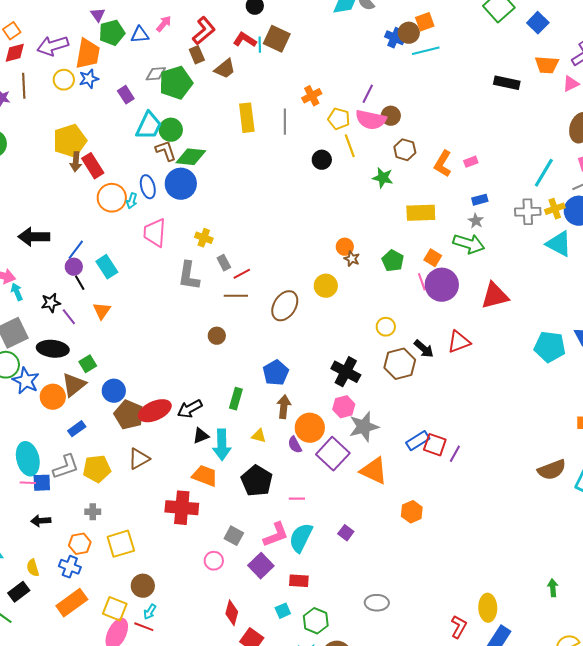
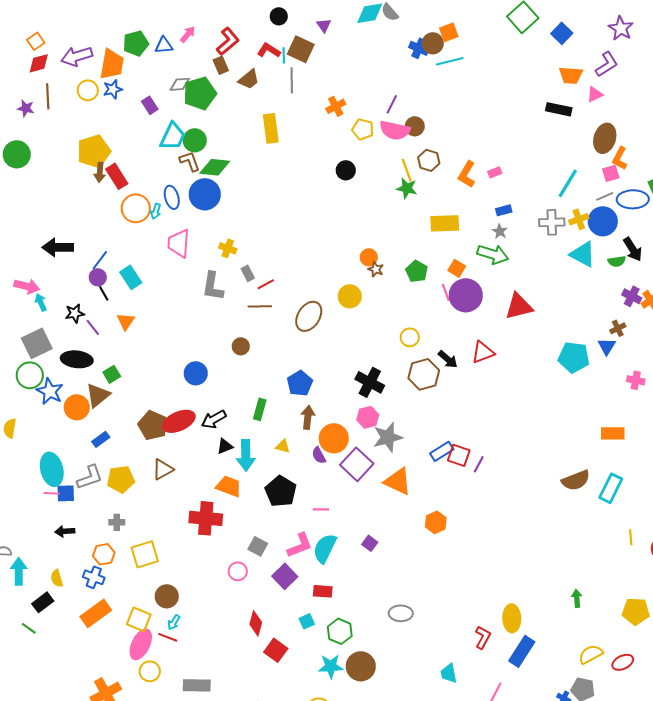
purple triangle: (98, 15) -> (324, 25), moved
black rectangle: (507, 83) -> (559, 109), moved
gray line: (285, 122) -> (292, 80), moved
yellow line: (350, 146) -> (407, 170), moved
blue circle: (114, 391) -> (196, 373), moved

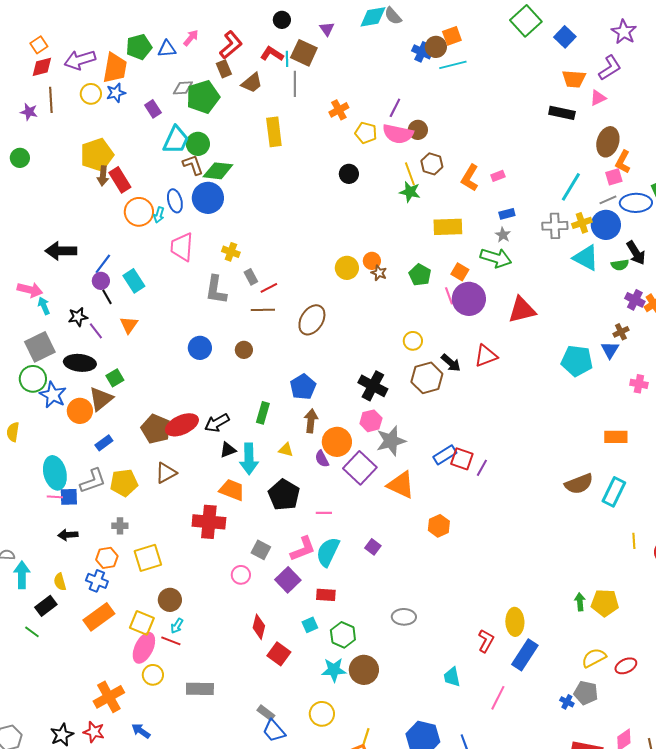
green circle: (17, 154) -> (20, 158), size x0.7
yellow circle: (350, 296) -> (347, 268), moved
blue circle: (196, 373) -> (200, 348), moved
yellow pentagon: (636, 611) -> (605, 603), moved

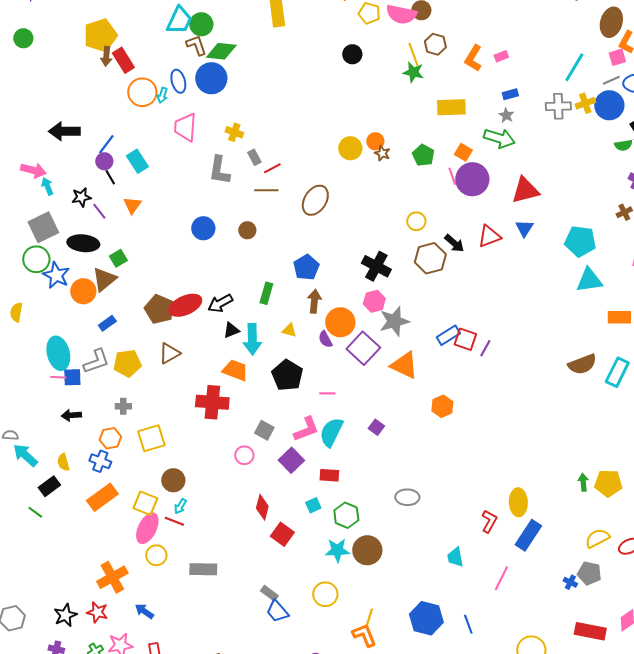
cyan triangle: (586, 258) -> (589, 280), moved, turned -36
blue triangle: (610, 350) -> (524, 228), moved
cyan arrow: (22, 575) -> (25, 455), turned -48

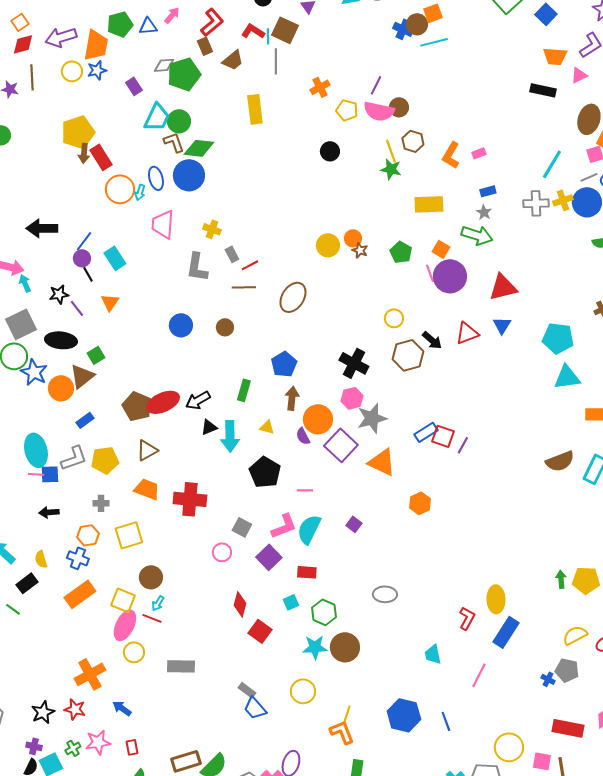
orange trapezoid: (235, 370) -> (147, 489), moved

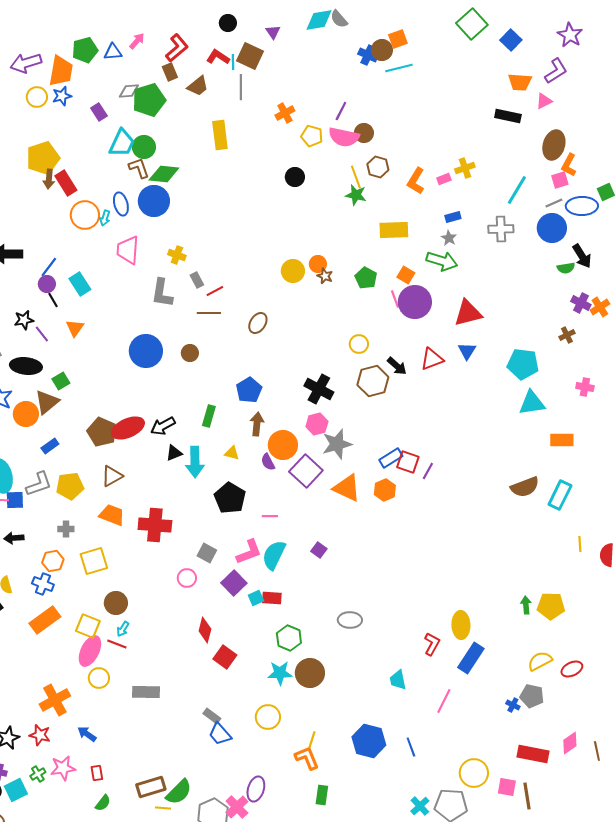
yellow cross: (563, 200) -> (465, 168), moved
brown ellipse: (293, 297) -> (258, 323), size x0.7
blue circle: (181, 325) -> (146, 351), size x1.4
orange hexagon: (420, 503) -> (385, 490), moved
cyan square: (291, 602) -> (256, 598), moved

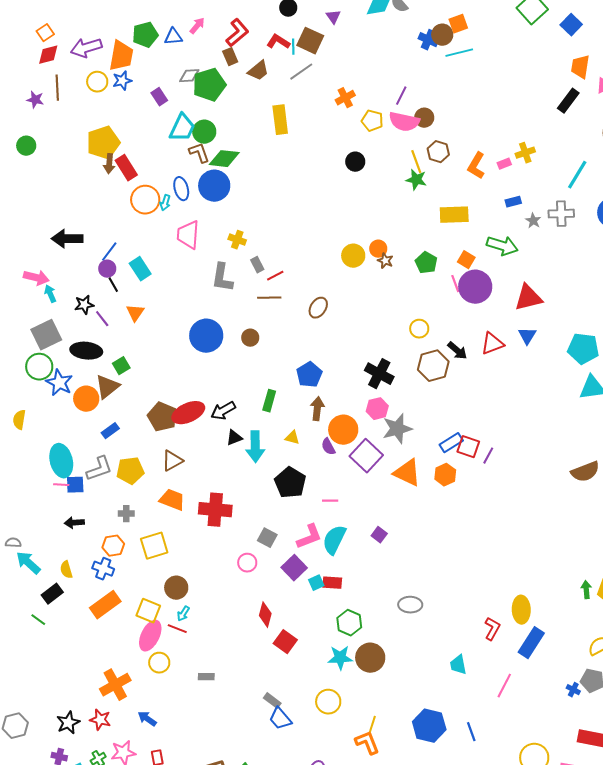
orange trapezoid: (520, 82) -> (580, 67), turned 95
gray line: (241, 87) -> (301, 72), turned 55
black rectangle: (508, 116) -> (568, 101), turned -65
gray star: (449, 238) -> (533, 221), moved
gray rectangle: (146, 692) -> (206, 677), size x0.6

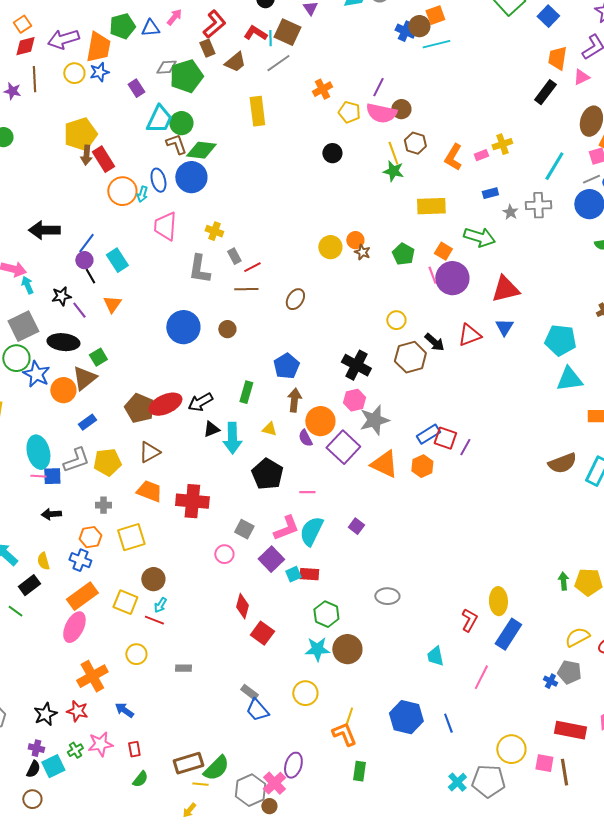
pink ellipse: (150, 636) -> (74, 627), moved

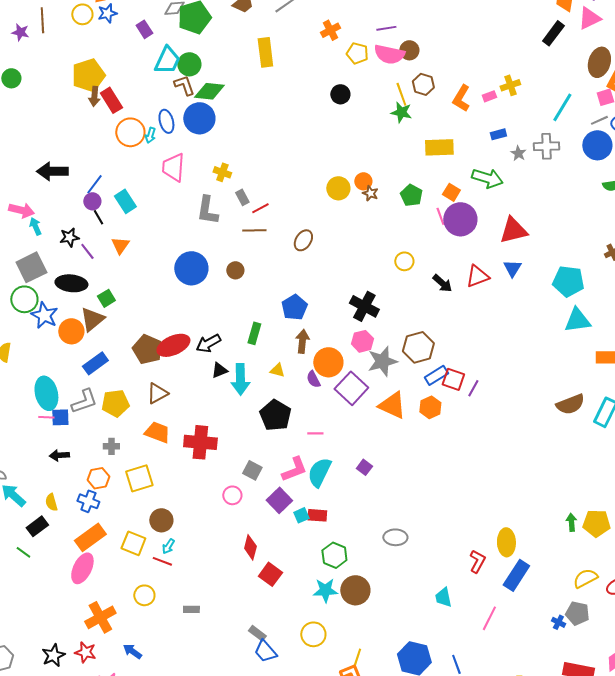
pink triangle: (581, 77) -> (589, 18), size x1.4
purple line: (378, 87) -> (386, 28), turned 54
brown hexagon: (410, 357) -> (418, 347), moved
blue rectangle: (87, 422) -> (95, 363), size x1.4

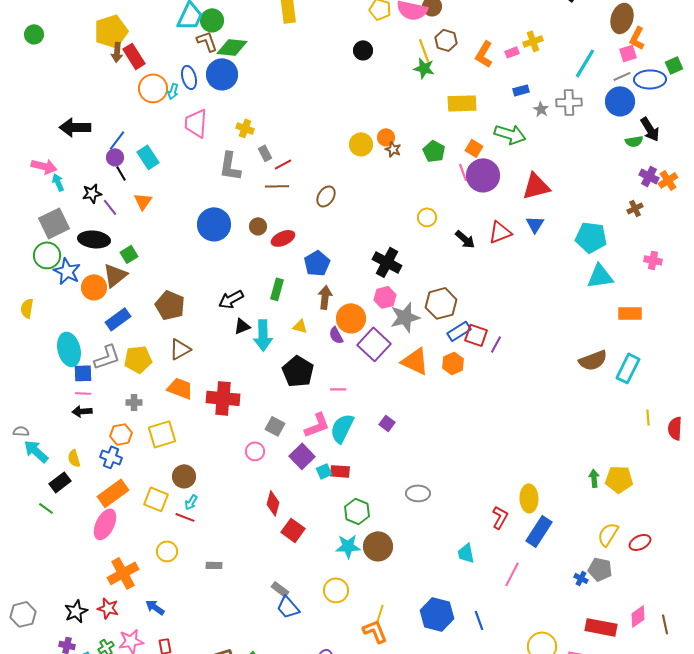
red ellipse: (173, 345) -> (283, 238), moved, size x0.7
pink line: (46, 417) -> (83, 393), moved
yellow semicircle: (585, 578) -> (608, 534), turned -30

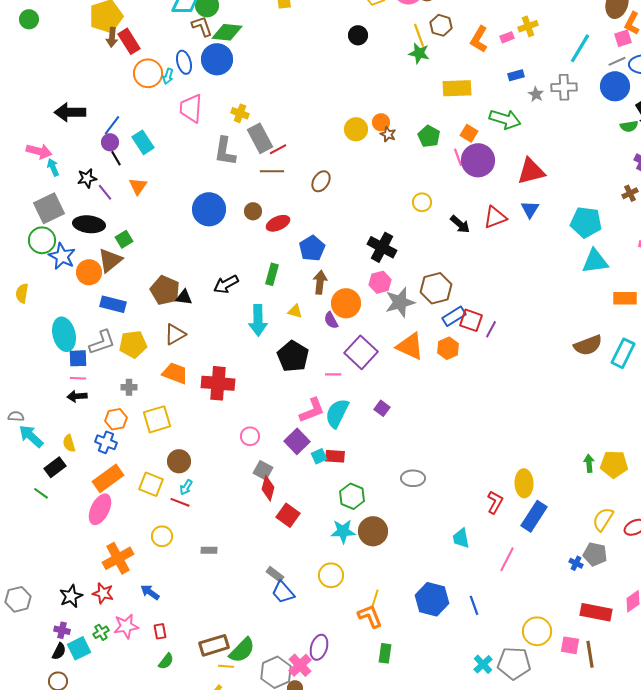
gray rectangle: (265, 153) -> (260, 138), size x1.8
blue rectangle: (118, 319) -> (113, 304), turned 50
black triangle: (242, 326) -> (184, 297), moved, turned 30
purple square: (374, 344) -> (361, 352), moved
gray square: (275, 426) -> (263, 470), moved

